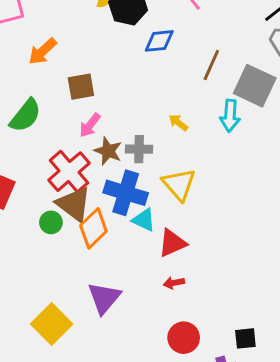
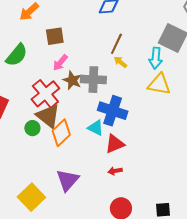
brown line: (211, 65) -> (116, 44), moved
gray cross: (139, 149) -> (93, 80), size x1.4
yellow triangle: (179, 184) -> (159, 84), moved, turned -40
blue cross: (126, 193) -> (113, 111), moved

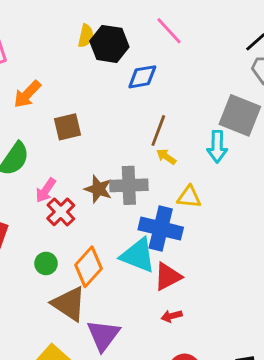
pink arrow: (60, 63) -> (46, 190), moved
yellow triangle: (159, 84) -> (189, 197), moved, size x0.7
red cross: (45, 94) -> (61, 212), size x0.7
brown triangle: (48, 116) -> (69, 304), moved
cyan triangle: (96, 128) -> (138, 255), size x1.5

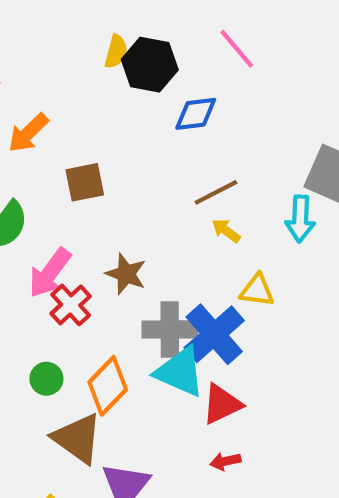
brown line: (158, 131) -> (216, 192), turned 40
gray cross: (129, 185) -> (170, 329), moved
pink arrow: (46, 190) -> (50, 273), size x1.4
blue cross: (161, 228) -> (214, 334), turned 33

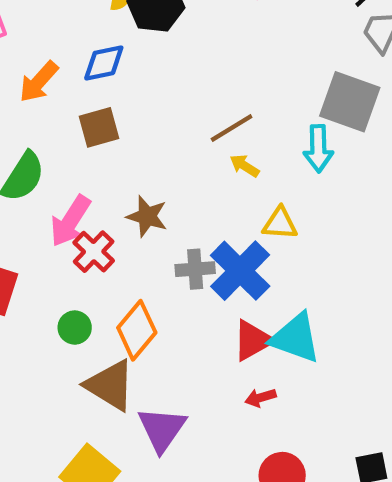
blue diamond: (196, 114) -> (104, 63), moved
gray cross: (170, 329) -> (195, 269), size x0.7
cyan triangle: (180, 372) -> (295, 338), moved

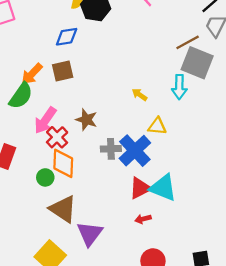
orange arrow: (39, 82) -> (32, 74), moved
brown line: (232, 128) -> (188, 42), moved
orange diamond: (137, 330) -> (63, 163), moved, turned -40

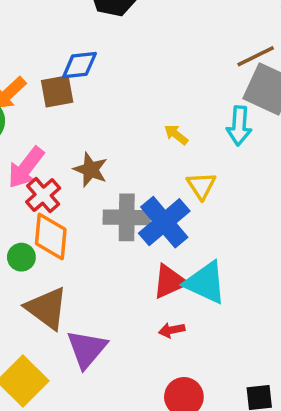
blue diamond: (67, 37) -> (79, 65), moved
yellow triangle: (157, 126) -> (201, 186), turned 48
gray cross: (111, 149) -> (127, 217), size x1.4

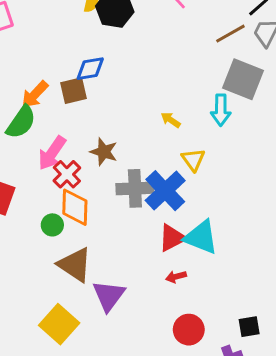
brown line: (256, 56) -> (230, 34), moved

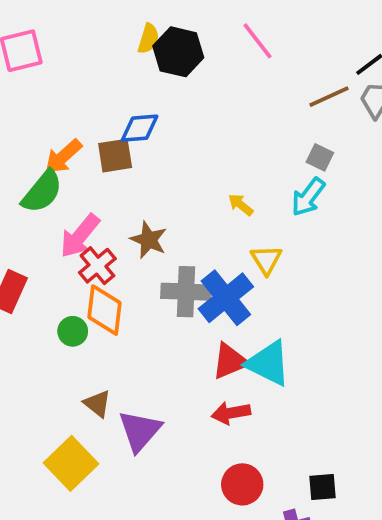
gray square: (243, 79) -> (320, 157), moved, size x0.5
cyan arrow: (221, 110) -> (308, 197), turned 32
brown triangle: (75, 265) -> (97, 404), moved, size x0.6
red arrow: (176, 277) -> (231, 413), size x1.4

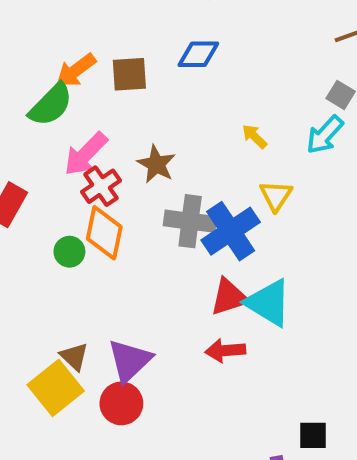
blue diamond: (140, 128) -> (198, 54), moved
brown triangle: (97, 404) -> (74, 357), moved
red circle: (242, 484) -> (121, 403), moved

